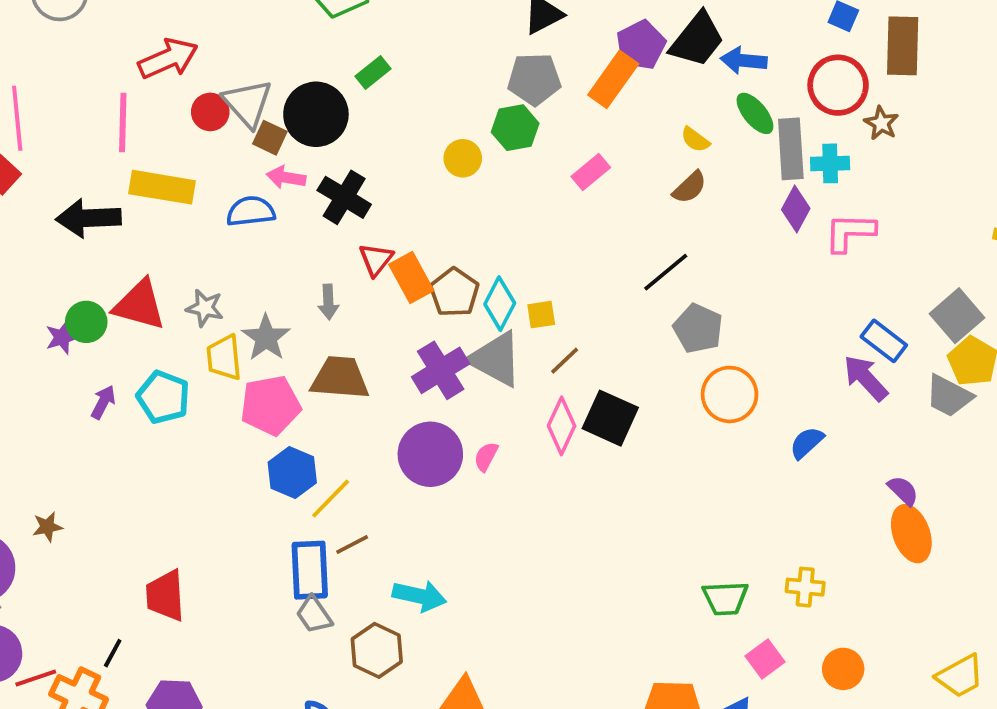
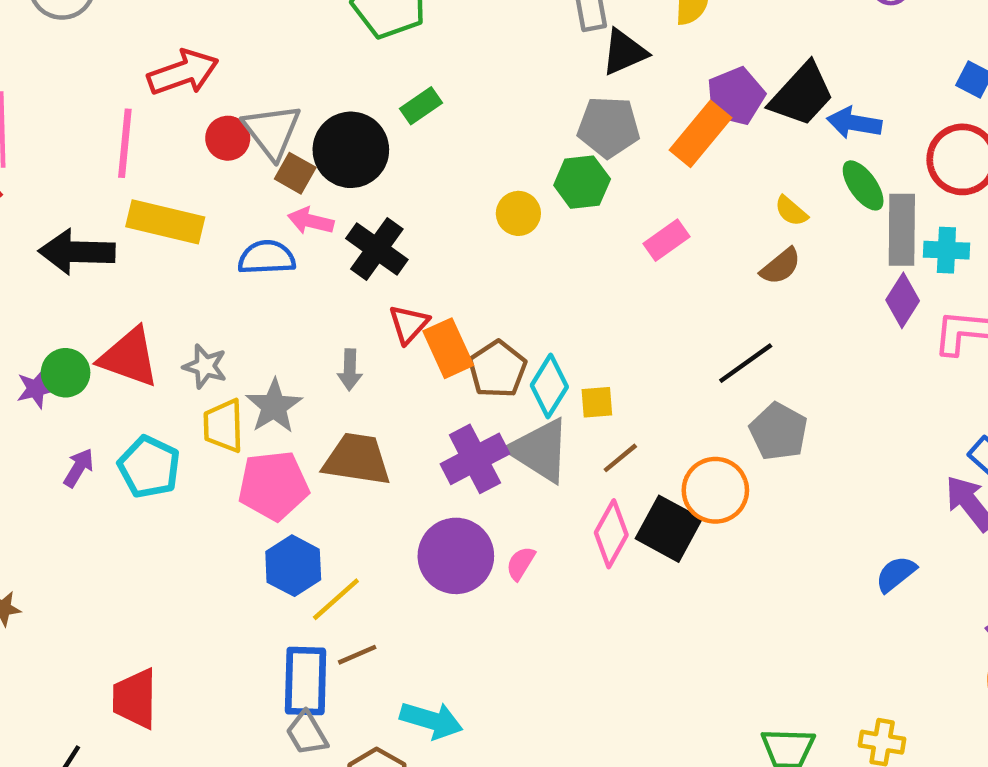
orange circle: (730, 394) -> (715, 490), moved

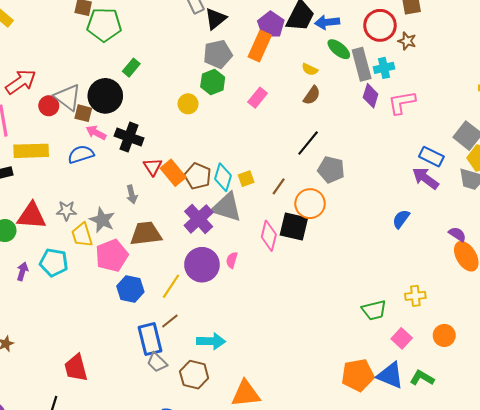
pink arrow: (311, 221) -> (96, 133), turned 30
brown line: (620, 458) -> (279, 186), moved
yellow line: (336, 599) -> (171, 286), moved

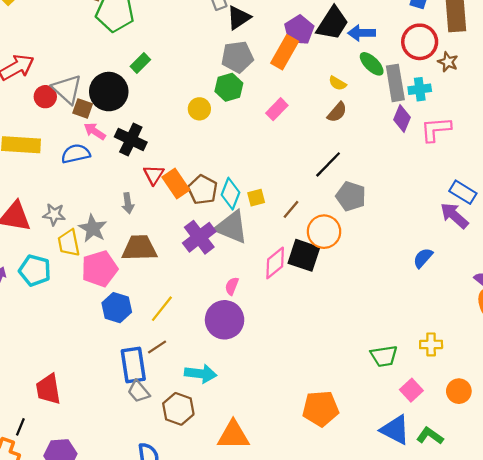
pink diamond: (269, 236) -> (275, 263), turned 32
purple circle: (202, 265) -> (225, 320), moved
orange pentagon: (358, 375) -> (321, 409), moved

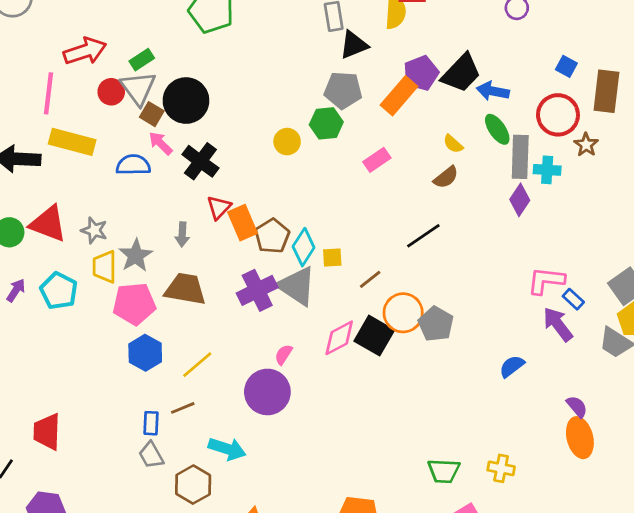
green rectangle: (140, 63) -> (142, 60), moved
pink L-shape: (436, 129) -> (546, 281), moved
blue rectangle: (463, 192) -> (573, 299), size x0.7
gray pentagon: (351, 196) -> (436, 324), moved
blue rectangle: (133, 365) -> (151, 423), size x0.6

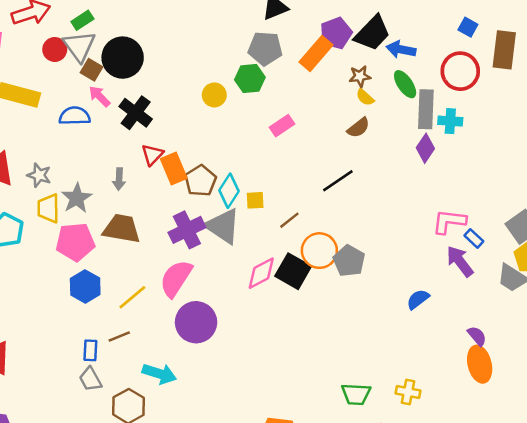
brown star: (586, 145) -> (360, 76), moved, turned 30
pink rectangle: (377, 160) -> (282, 126), moved
pink semicircle: (284, 355) -> (176, 278), moved, size x2.0

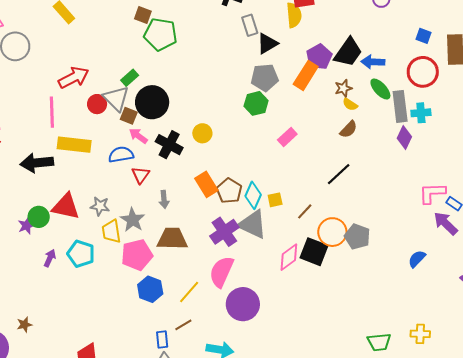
green rectangle: (82, 20) -> (130, 78), moved
yellow circle: (214, 95) -> (202, 133), moved
red triangle: (152, 155) -> (141, 175), moved

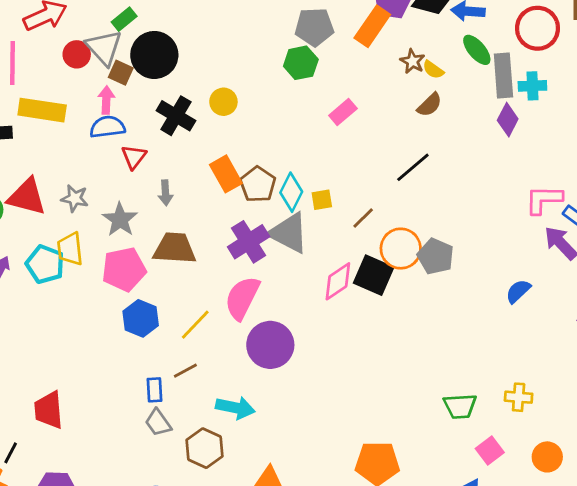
brown star: (343, 88) -> (412, 61), moved, turned -30
pink arrow: (138, 136) -> (106, 100), moved, turned 54
yellow trapezoid: (111, 231) -> (70, 249), moved

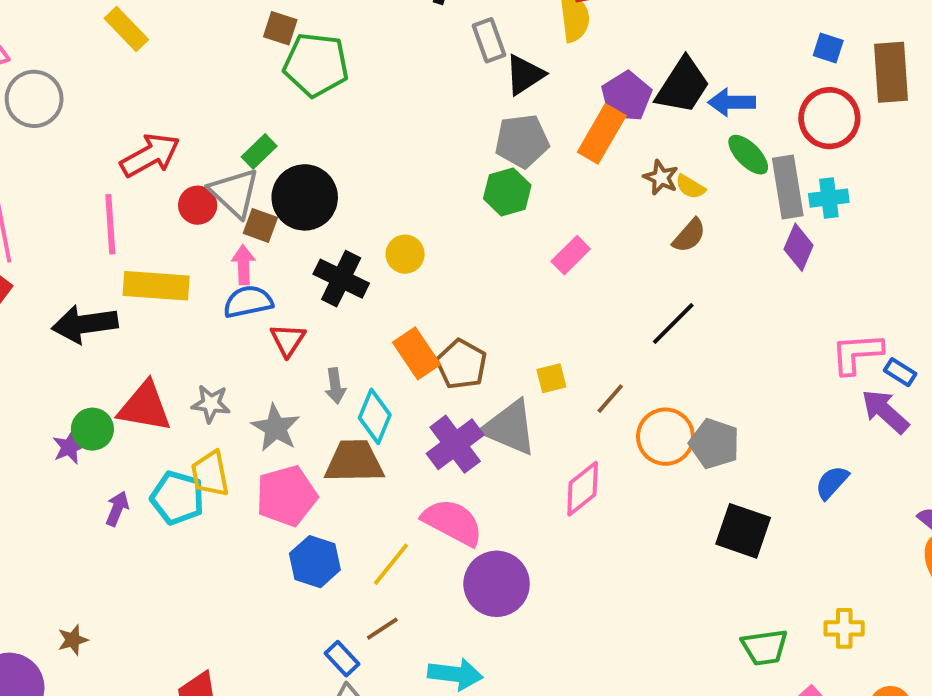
cyan diamond: (291, 192) -> (375, 416), moved
black square: (374, 275) -> (743, 531), moved
pink semicircle: (242, 298) -> (453, 522), turned 96
blue rectangle: (154, 390) -> (342, 659), turned -35

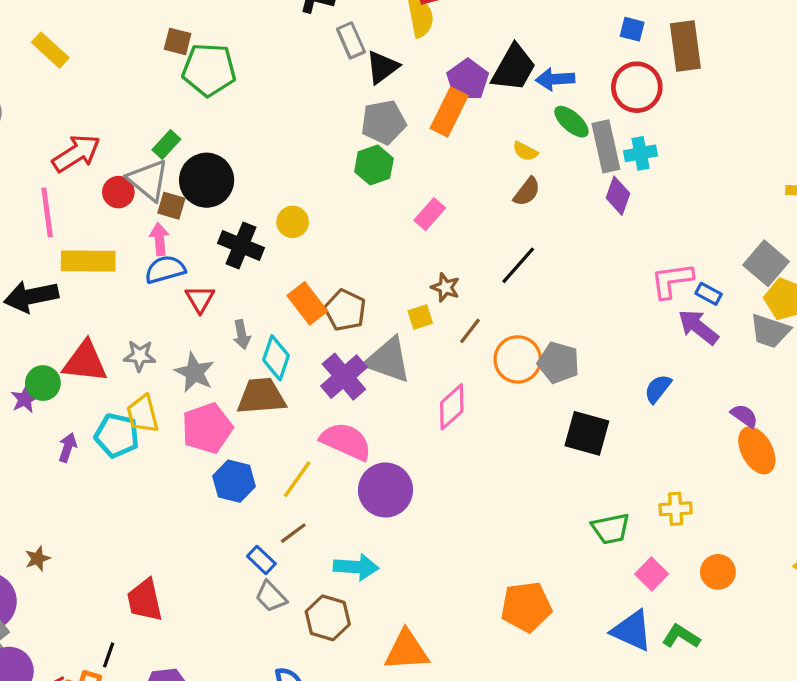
brown star: (661, 178) -> (445, 287), moved

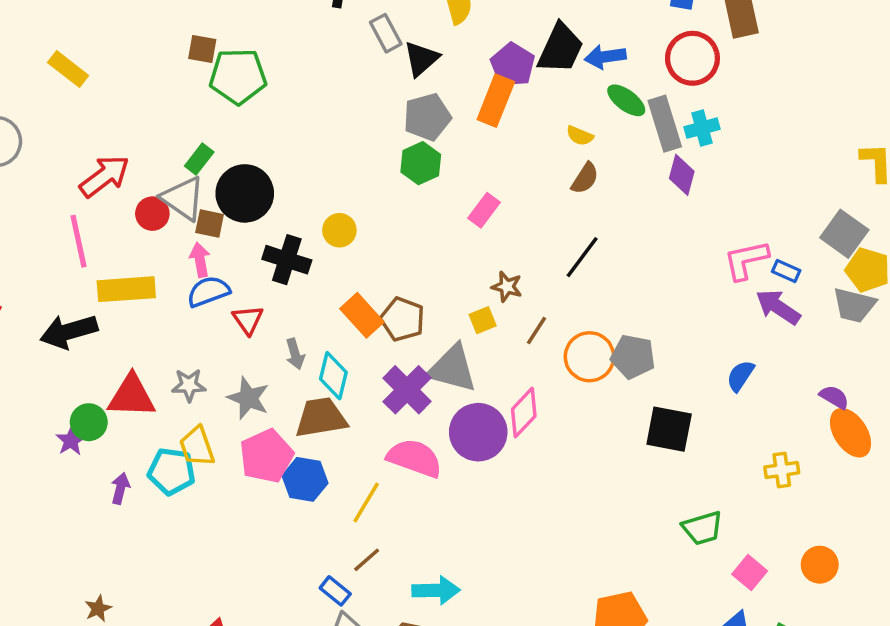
blue hexagon: (234, 481) -> (305, 479), moved
purple circle: (386, 490) -> (478, 432), moved
yellow cross: (676, 509) -> (782, 470), moved

